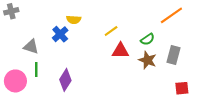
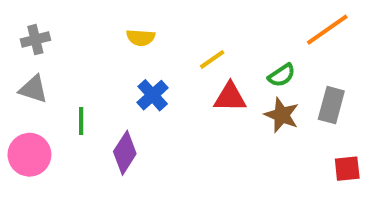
gray cross: (11, 11) -> (35, 40), moved
blue cross: (60, 34) -> (153, 95), moved
gray triangle: (31, 47) -> (33, 89), moved
green line: (36, 70) -> (81, 121), moved

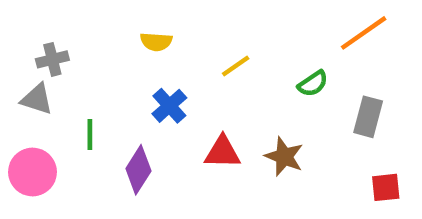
gray cross: (35, 40) -> (52, 59), moved
red triangle: (230, 97) -> (222, 152), moved
brown star: (282, 115) -> (284, 157), moved

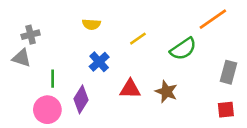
green semicircle: (313, 84) -> (183, 49), size x1.5
gray rectangle: (368, 117) -> (228, 72), moved
pink circle: (33, 172) -> (47, 110), moved

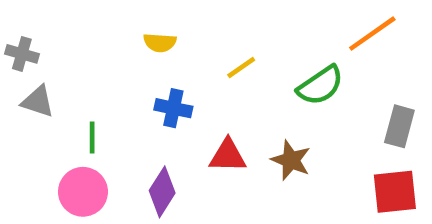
gray cross: (31, 35) -> (22, 54), moved, turned 30
blue cross: (99, 62) -> (173, 108), turned -36
purple diamond: (81, 99) -> (162, 192), moved
red square: (226, 110) -> (395, 192), size x1.5

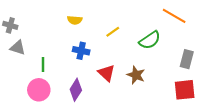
orange line: (372, 34) -> (174, 16), turned 65
red triangle: (228, 156) -> (106, 73), turned 42

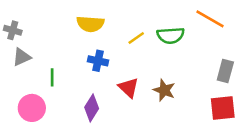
yellow semicircle: (75, 20) -> (90, 24), size x1.5
green semicircle: (150, 40) -> (171, 35), moved, turned 30
gray triangle: (18, 48) -> (22, 57), turned -42
pink circle: (39, 90) -> (32, 108), moved

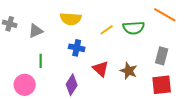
gray triangle: (22, 57) -> (36, 31), moved
gray rectangle: (225, 71) -> (162, 56), moved
red square: (223, 108) -> (162, 85), moved

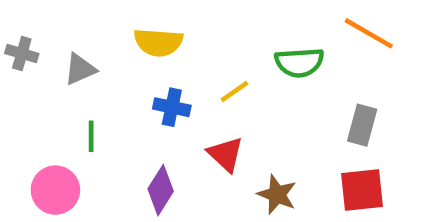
yellow line: (107, 30) -> (234, 92), moved
brown star: (129, 71) -> (277, 195), moved

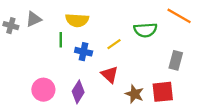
gray triangle: (80, 69) -> (34, 19), moved
green line: (91, 136) -> (61, 40), moved
pink circle: (55, 190) -> (43, 90), moved
red square: (362, 190) -> (163, 92), moved

